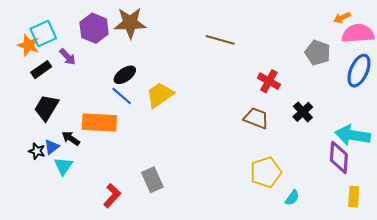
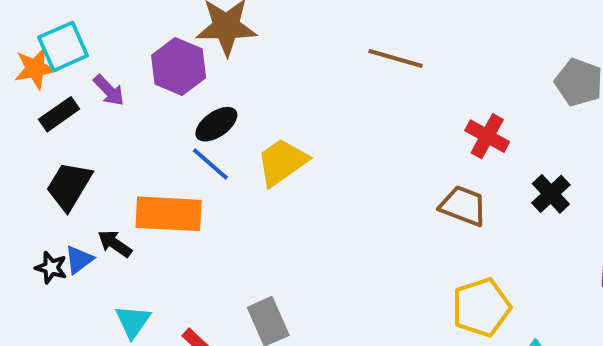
purple hexagon: (94, 28) -> (179, 66), moved
orange star: (28, 45) -> (35, 68), turned -30
cyan triangle: (63, 166) -> (133, 321), moved

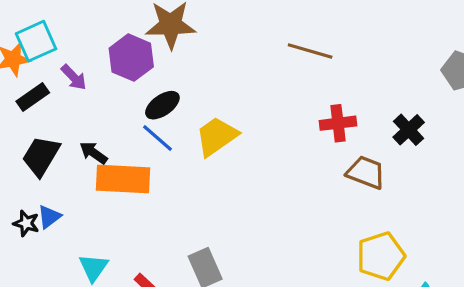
red cross: (487, 136) -> (338, 123), moved, turned -36
black cross: (551, 194) -> (409, 130), moved
black arrow: (115, 244) -> (94, 153), moved

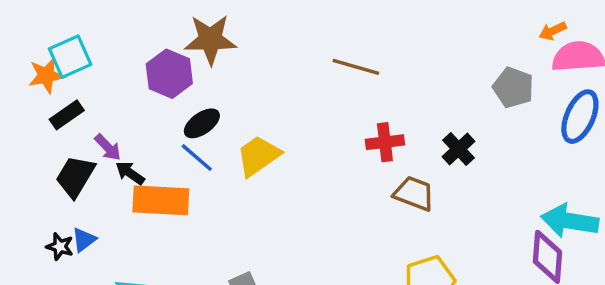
purple arrow: (74, 77) -> (108, 147), moved

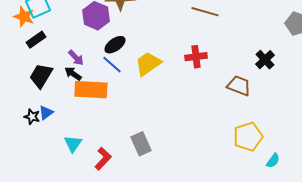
orange star: (46, 75) -> (24, 17), turned 30
red cross: (385, 142) -> (196, 57), moved
purple arrow: (108, 147) -> (76, 58), moved

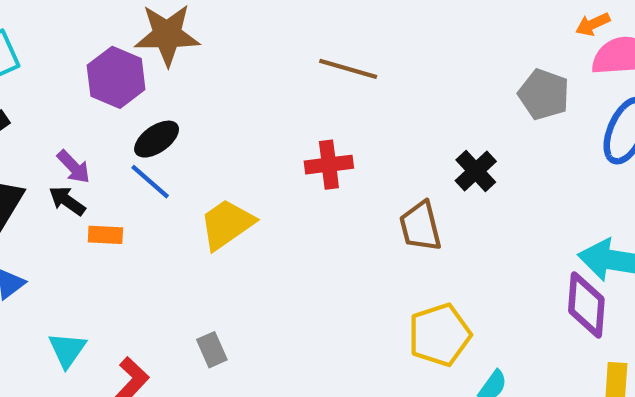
yellow trapezoid: (148, 64) -> (227, 224), moved
brown trapezoid: (239, 86) -> (420, 226), turned -125
orange rectangle: (91, 90) -> (105, 235), size x0.5
gray rectangle: (141, 144) -> (212, 350), size x0.7

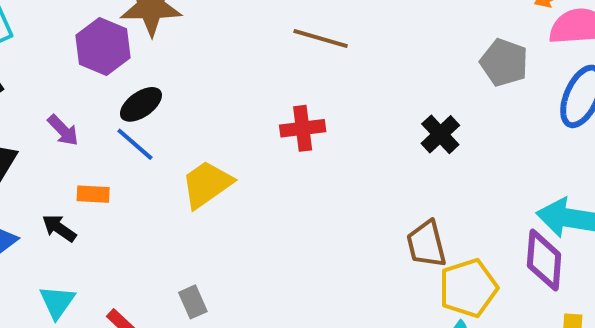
black arrow: (67, 201) -> (59, 228), moved
brown trapezoid: (420, 226) -> (426, 244), moved
yellow pentagon: (440, 335) -> (468, 288), moved

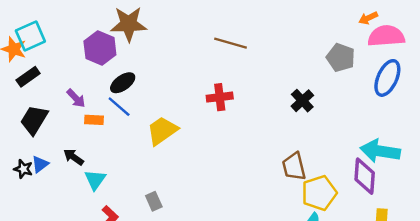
orange rectangle: (93, 194) -> (94, 120), moved
cyan triangle: (57, 302) -> (95, 180), moved

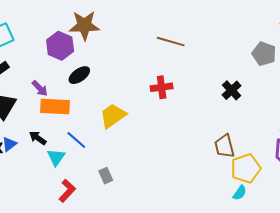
blue line: (119, 107) -> (76, 140), moved
orange rectangle: (94, 120) -> (55, 107), size x1.8

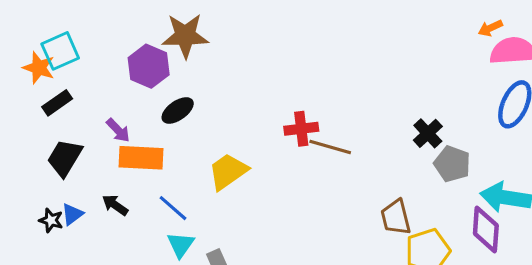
brown line: (171, 42) -> (330, 147), moved
gray pentagon: (264, 54) -> (452, 164), moved
black cross: (232, 90) -> (428, 133), moved
cyan triangle: (56, 157) -> (181, 245), moved

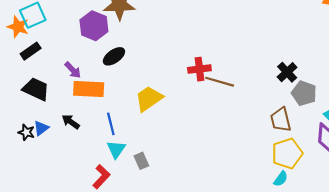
black trapezoid: (65, 158) -> (36, 89), turned 84
blue line: (173, 208) -> (111, 124), turned 35
brown trapezoid: (396, 217) -> (281, 120), moved

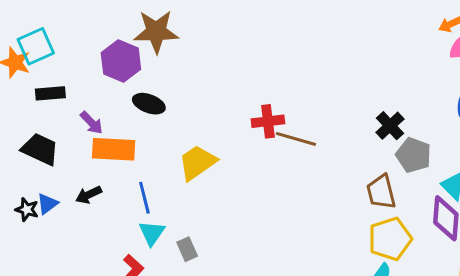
black rectangle: (31, 51) -> (50, 93), moved, turned 30
black ellipse: (114, 56) -> (149, 104), turned 55
black arrow: (71, 122) -> (89, 195), turned -60

